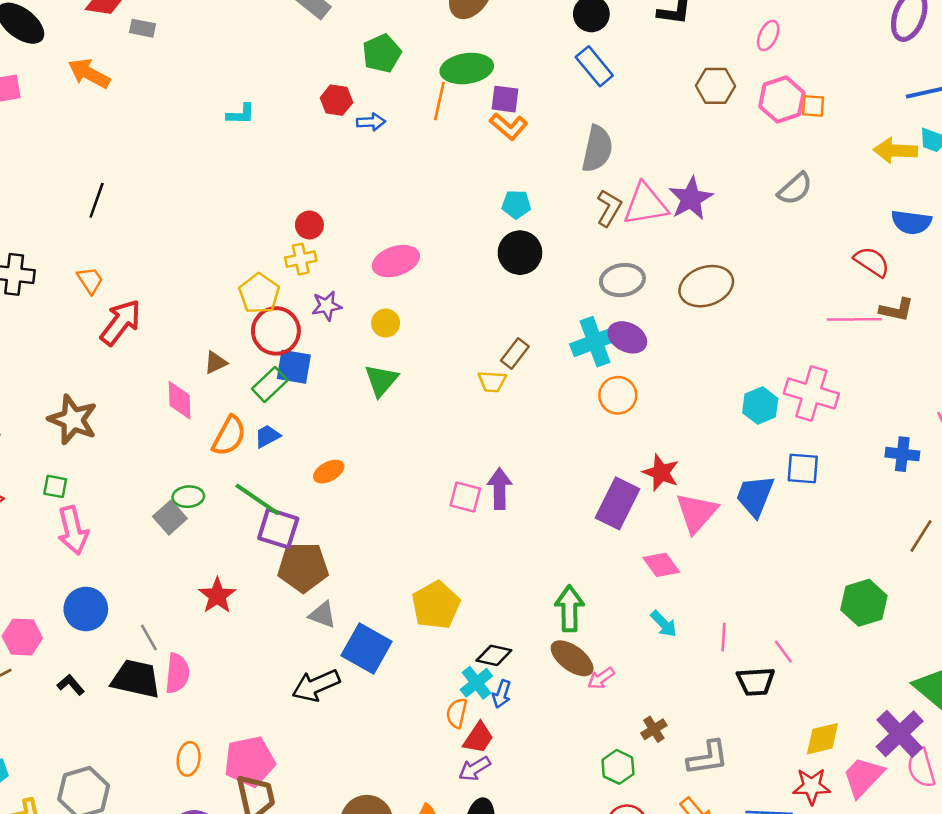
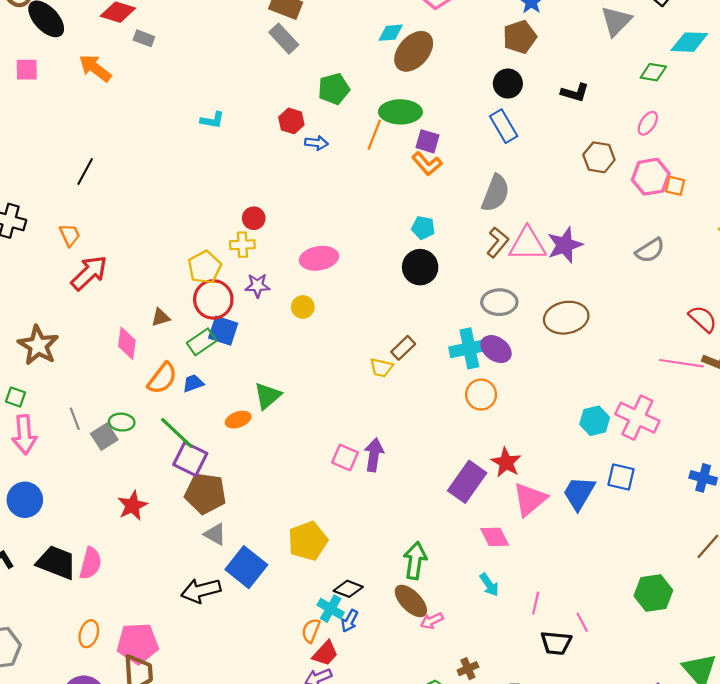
green triangle: (381, 380) -> (268, 396), moved
gray line: (149, 638) -> (75, 419), moved
cyan cross: (476, 683) -> (331, 609), turned -30

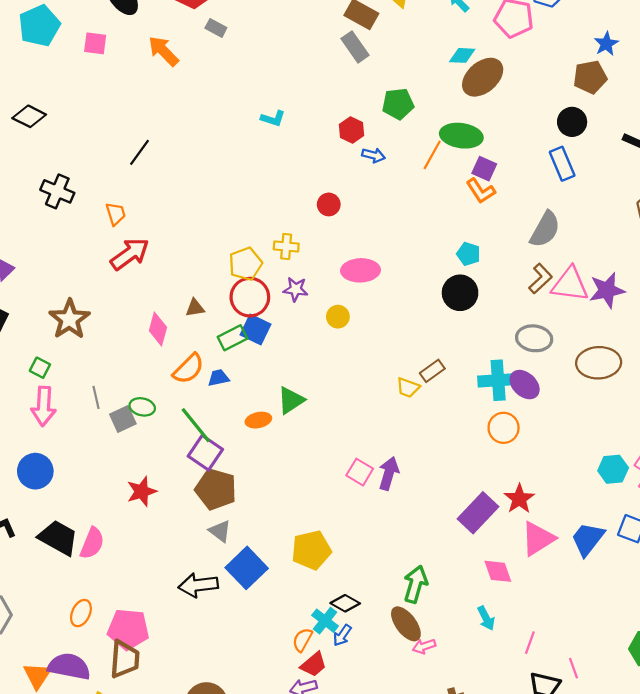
red circle: (254, 218) -> (329, 204), moved

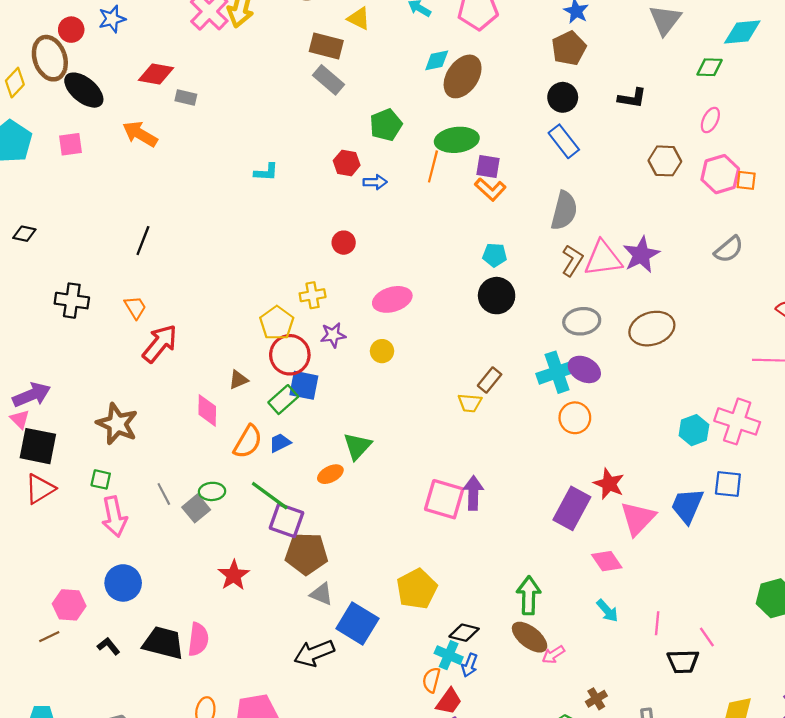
black diamond: (29, 116) -> (24, 234), size x0.7
pink square: (360, 472) -> (444, 499), size x1.5

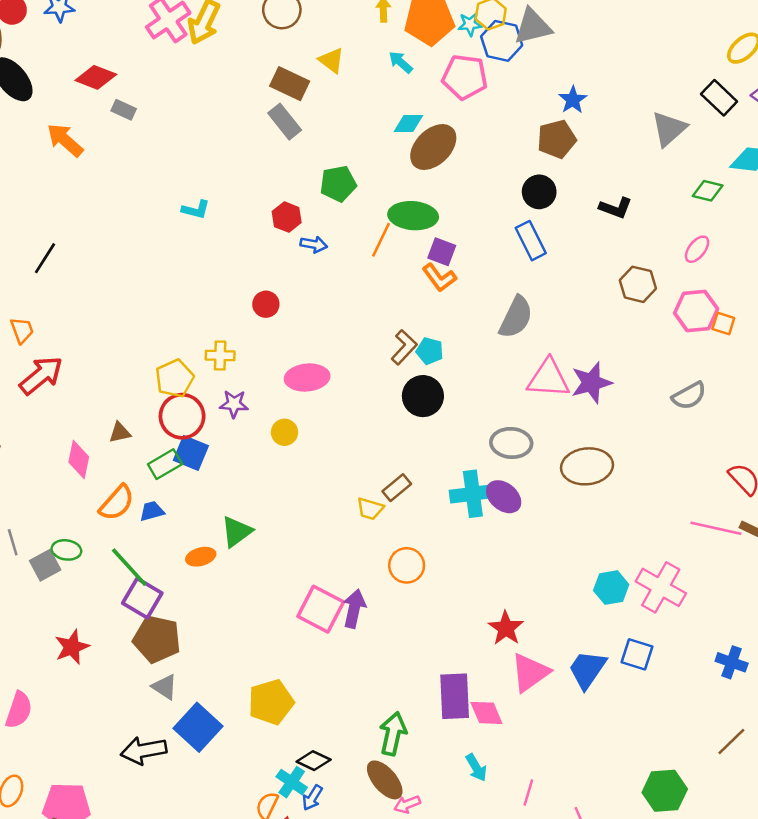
brown L-shape: (572, 260) -> (404, 347), moved
orange circle: (575, 418) -> (407, 565), moved
purple rectangle: (572, 508) -> (455, 696), moved, turned -42

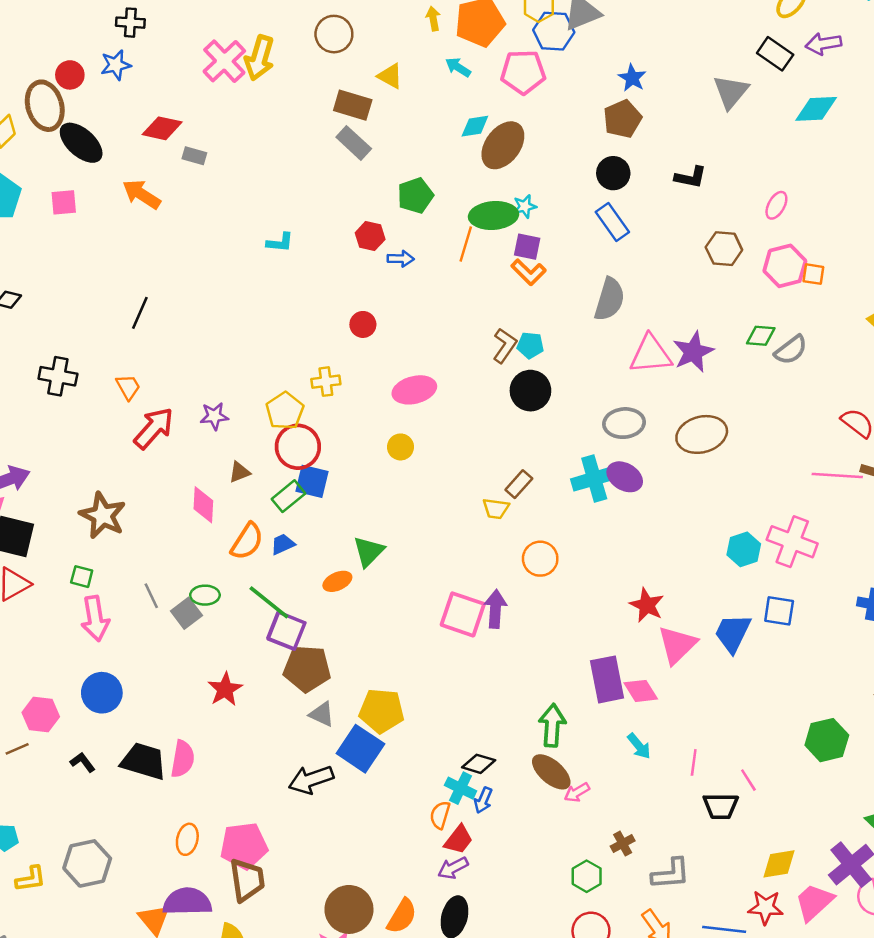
cyan star: (470, 24) -> (525, 206), moved
green diamond: (708, 191) -> (761, 336), moved
purple star: (234, 404) -> (214, 416), moved
yellow pentagon: (271, 702) -> (382, 711), moved, turned 30

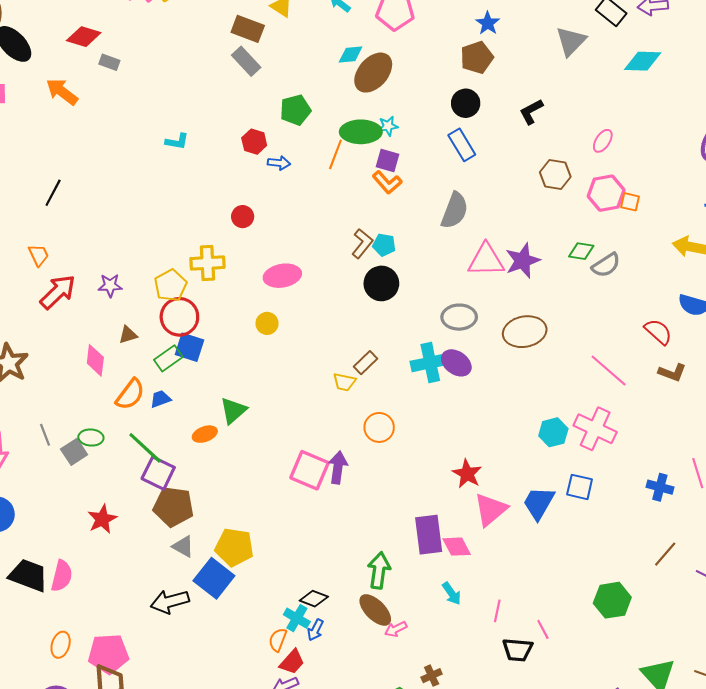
black L-shape: (690, 177) -> (531, 112), turned 136
yellow cross: (326, 382) -> (207, 263), size x1.4
pink line: (837, 476) -> (609, 371), moved, turned 33

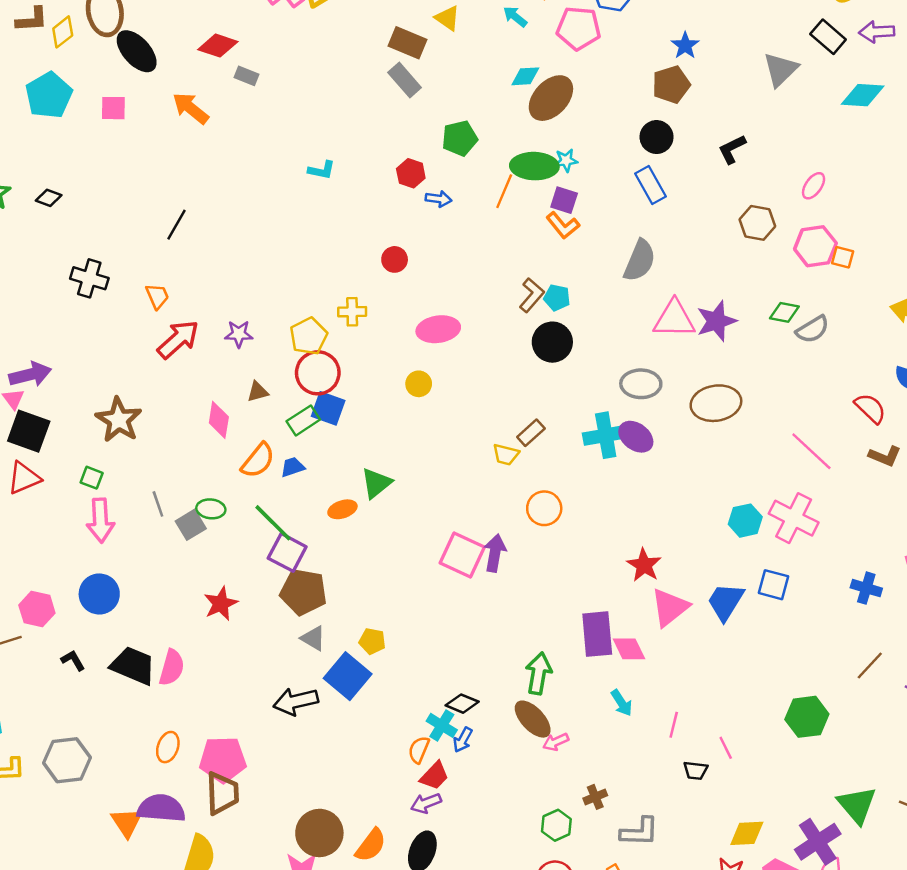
yellow cross: (207, 263) -> (352, 312), size x0.7
yellow pentagon: (234, 547) -> (372, 641), size x0.6
black trapezoid: (518, 650) -> (696, 770), size x0.7

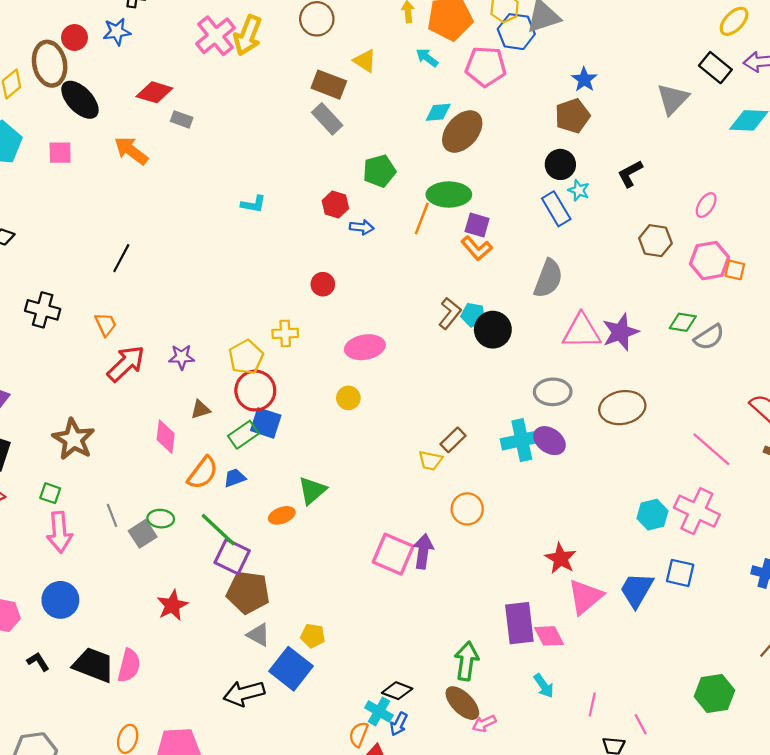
cyan star: (566, 160) -> (579, 190), moved, turned 30
black circle: (552, 342) -> (493, 330), moved

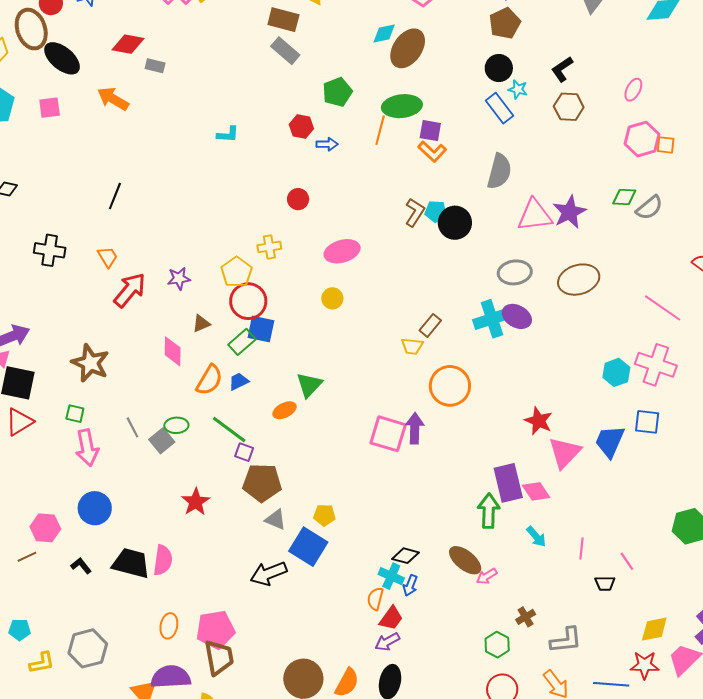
brown hexagon: (655, 241) -> (569, 107), moved
orange circle: (467, 509) -> (450, 386), size x1.4
purple square: (232, 557) -> (244, 452), size x0.6
green arrow: (466, 661) -> (489, 511), moved

